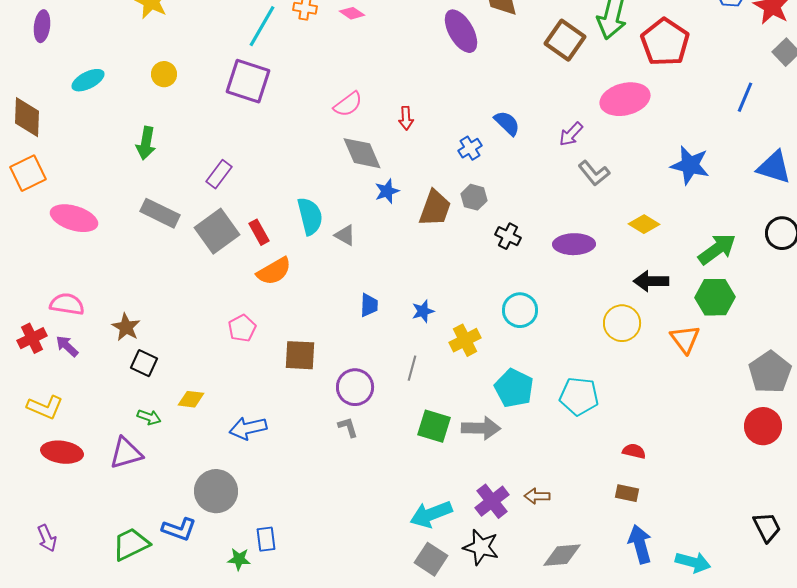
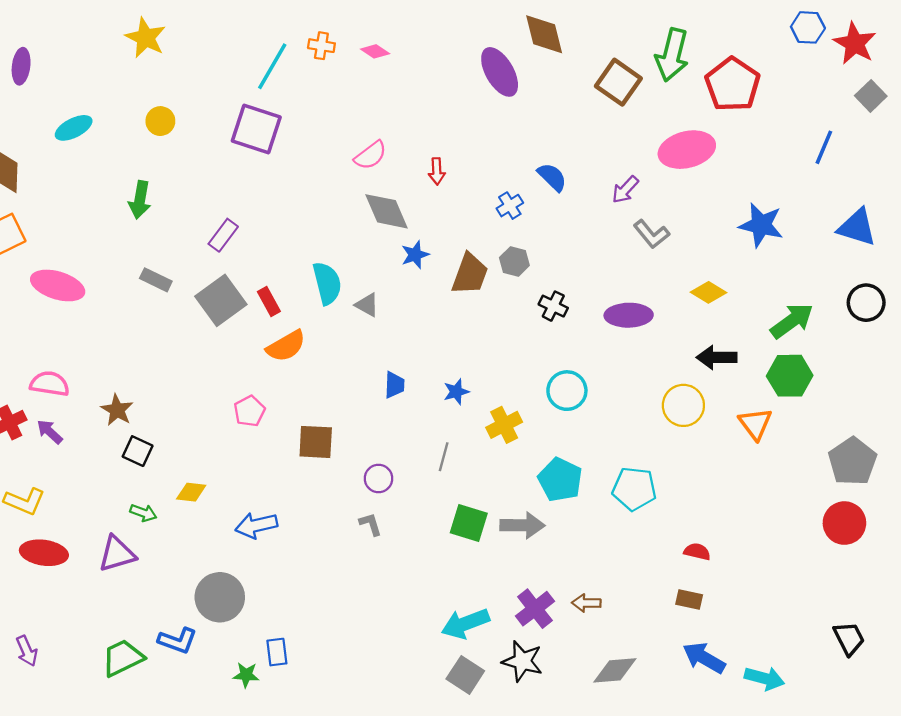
gray rectangle: (160, 213) -> (156, 280), size x0.7
purple circle: (355, 387) -> (379, 478), size x0.7
blue arrow: (640, 544) -> (704, 658), turned -45

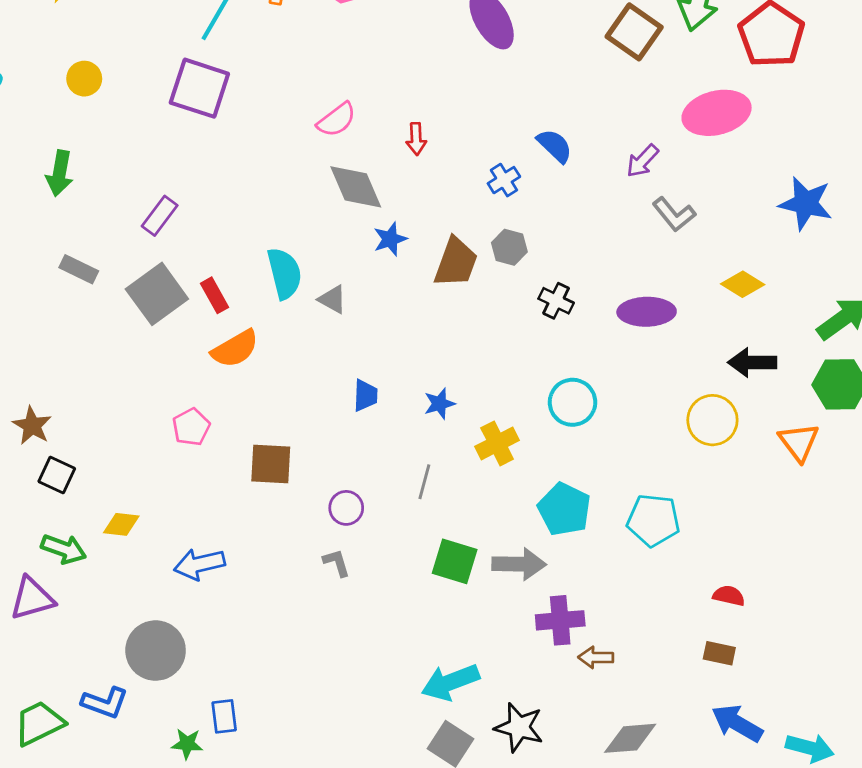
green arrow: (143, 513) -> (64, 549), size x1.4
purple cross: (535, 609) -> (560, 620), moved, turned 33

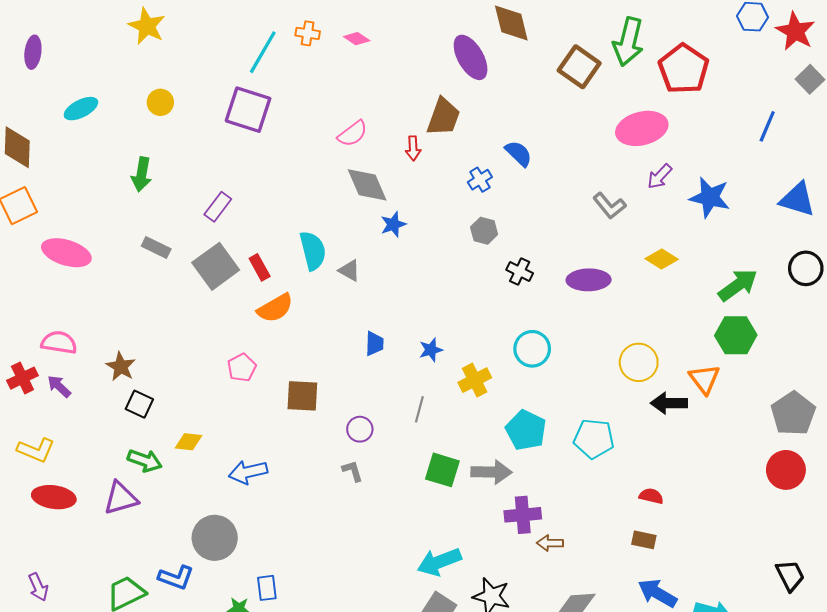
purple arrow: (642, 161) -> (660, 176), moved
brown trapezoid: (456, 262) -> (443, 117), moved
black arrow: (752, 362) -> (669, 403), moved

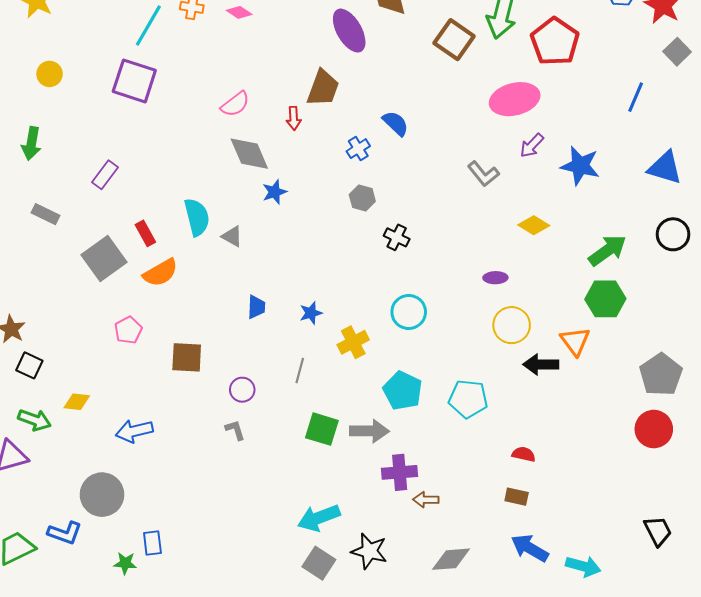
gray square: (216, 266) -> (104, 259), moved
purple ellipse: (589, 280) -> (495, 278), moved, size x0.6

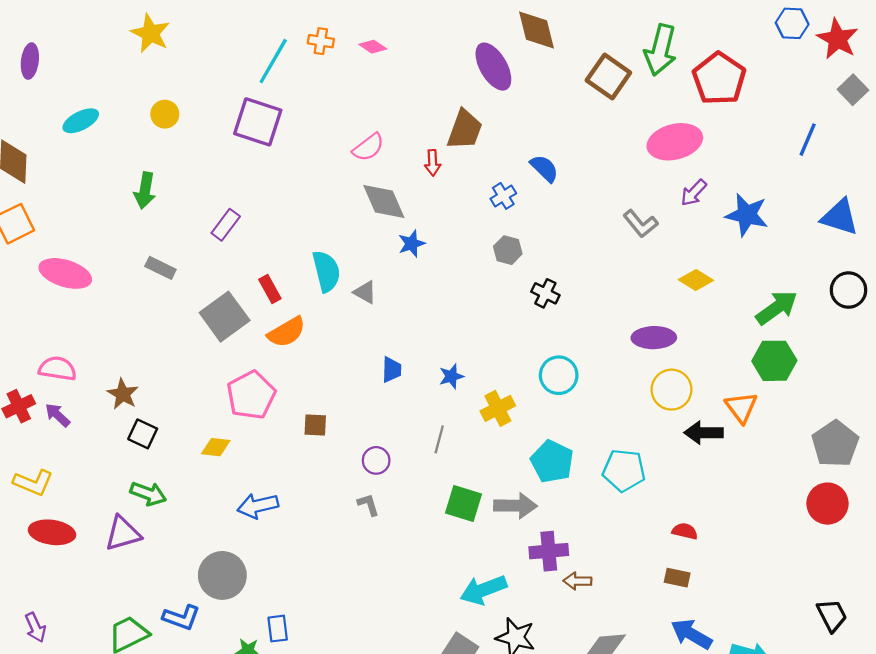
purple ellipse: (495, 278) -> (654, 338), size x1.6
pink pentagon: (128, 330) -> (251, 395), size x1.6
brown square: (187, 357) -> (315, 425), size x0.7
yellow diamond: (77, 402) -> (216, 447), moved
cyan arrow: (319, 518) -> (483, 590), moved

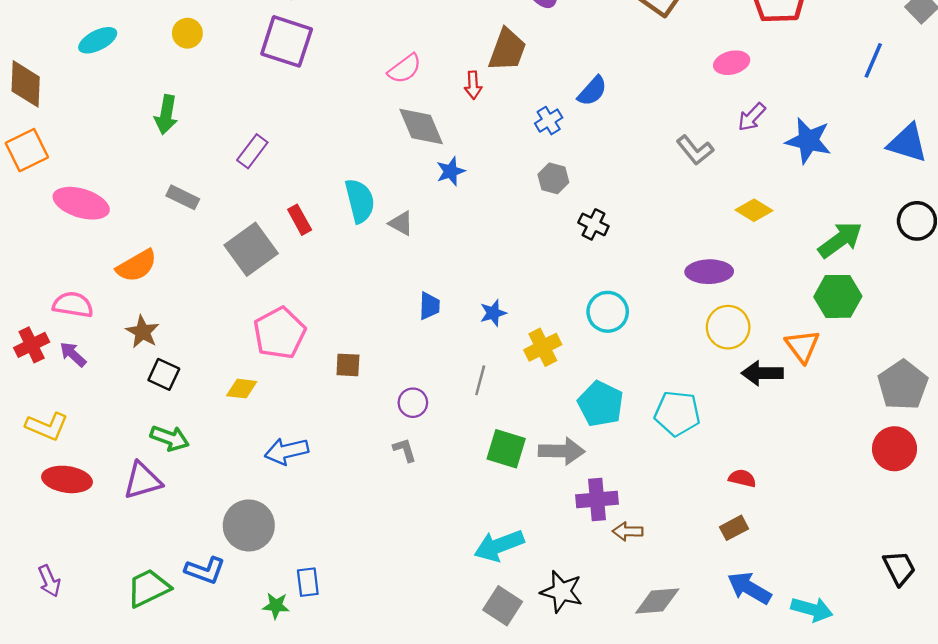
pink ellipse: (675, 142) -> (732, 63), size x0.6
blue semicircle: (544, 168) -> (592, 91), turned 88
orange semicircle: (287, 332) -> (137, 266), moved
brown rectangle: (677, 578) -> (734, 528), turned -40
cyan arrow: (483, 590) -> (499, 546), moved

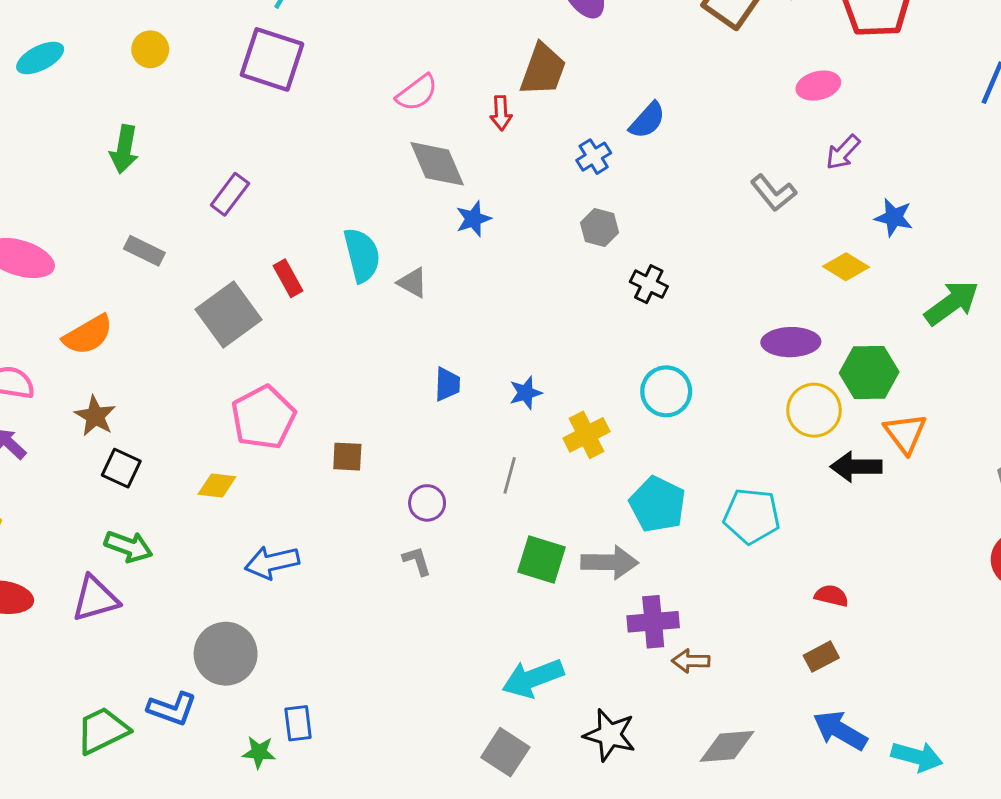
blue star: (808, 141) -> (894, 217), moved, size x0.7
green hexagon: (838, 296) -> (869, 372), moved
gray square: (503, 606) -> (505, 752), moved

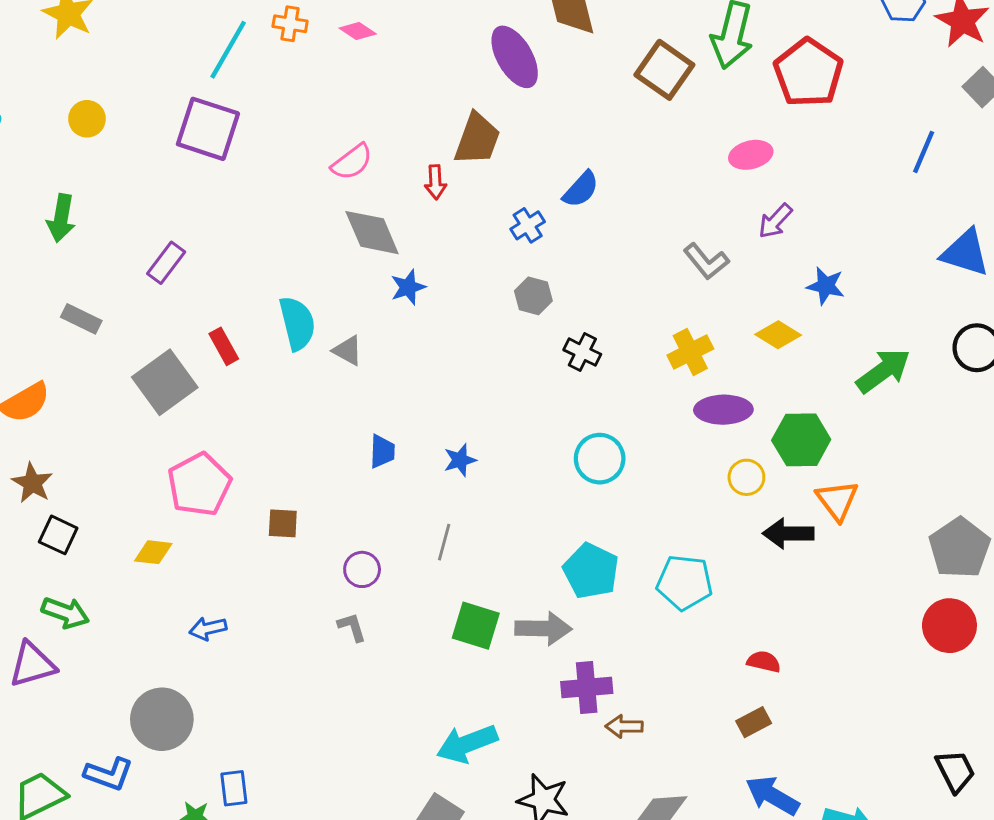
yellow circle: (814, 410) -> (746, 477), size x0.7
yellow cross: (586, 435) -> (690, 352), moved
blue arrow: (272, 562) -> (208, 629), size x0.7

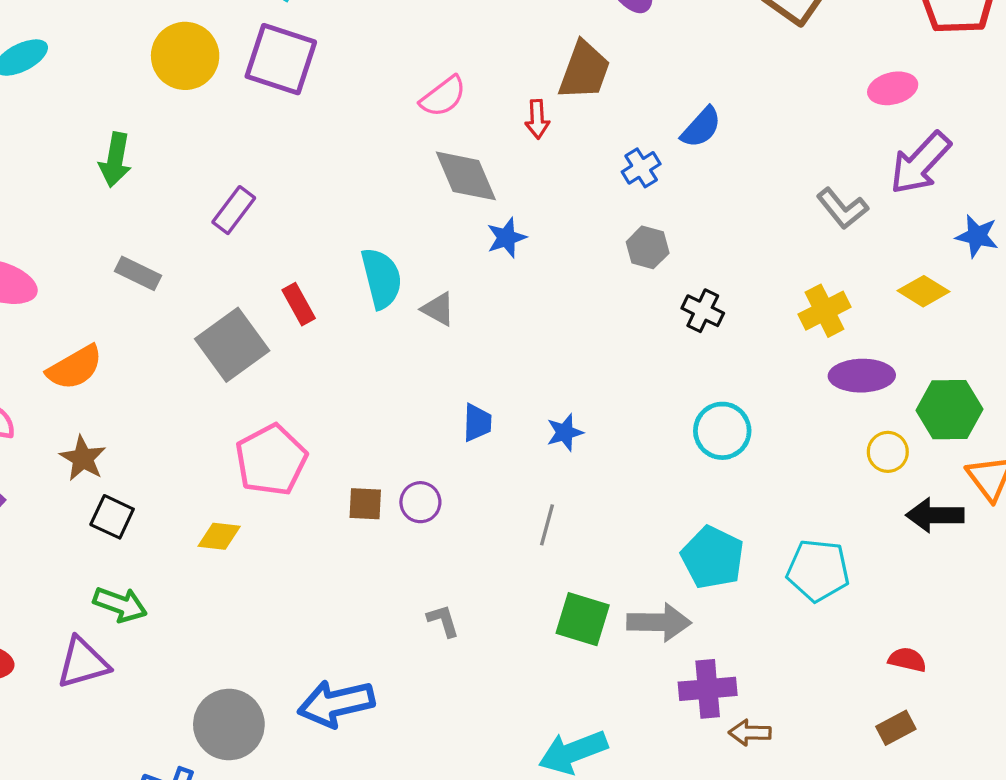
yellow circle: (87, 119) -> (185, 56), moved, size x1.6
purple arrow: (775, 221) -> (920, 163), size x1.6
purple circle: (362, 569) -> (420, 502), moved
blue arrow: (208, 629) -> (336, 703), moved, size x1.8

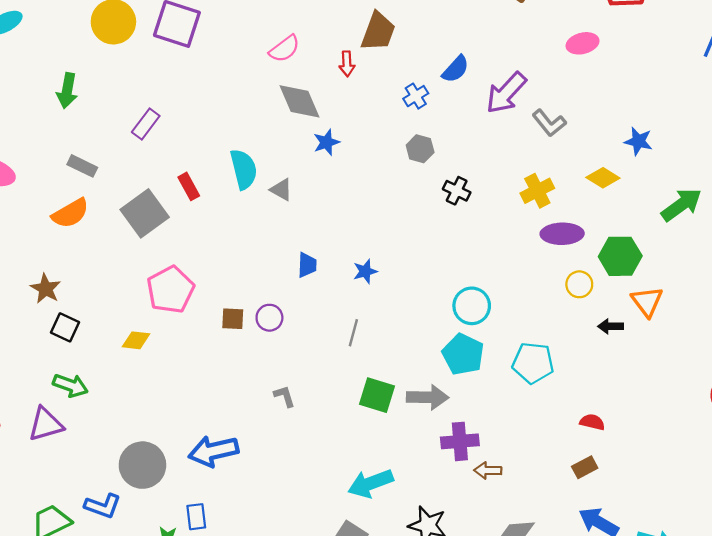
purple arrow: (920, 163) -> (506, 93), moved
orange semicircle: (75, 367) -> (70, 213), moved
cyan circle: (722, 431) -> (472, 306), moved
black arrow: (935, 515) -> (610, 326), size x0.7

